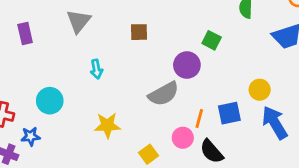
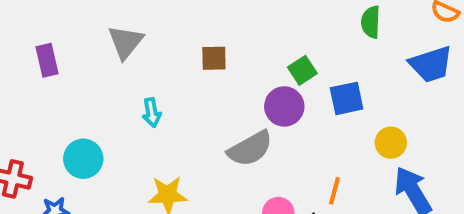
green square: (212, 40) -> (302, 70), moved, turned 30
blue square: (229, 113) -> (347, 98), moved
orange line: (199, 119) -> (335, 191), moved

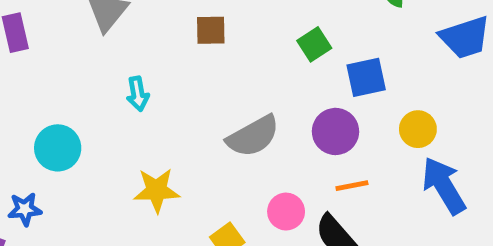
purple circle: (284, 106) -> (335, 131), moved
orange line: (335, 191) -> (352, 186), turned 64

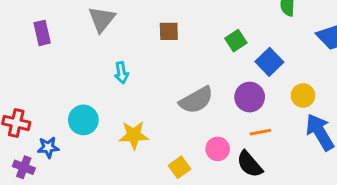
blue square: (366, 77) -> (269, 62), turned -32
cyan circle: (58, 148) -> (83, 120), moved

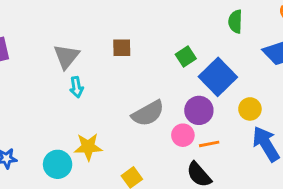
gray triangle: (102, 19) -> (66, 56), moved
blue square: (269, 62) -> (218, 77), size x1.4
cyan circle: (83, 120) -> (58, 164), moved
pink circle: (218, 149) -> (183, 135), moved

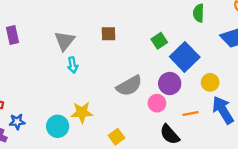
orange line: (209, 144) -> (190, 114), moved

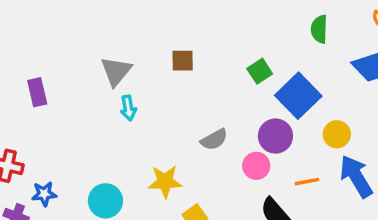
purple rectangle: (13, 35) -> (37, 92), moved
gray semicircle: (129, 86) -> (214, 140), size x0.7
yellow star: (82, 112) -> (165, 182), moved

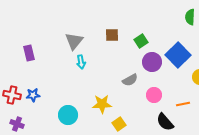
green square: (260, 71) -> (141, 41), moved
purple circle: (275, 136) -> (152, 62), moved
blue star: (44, 194) -> (33, 95), moved

